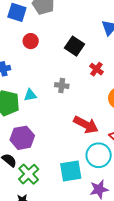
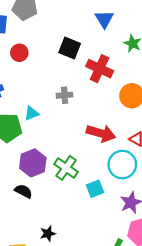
red cross: (96, 69) -> (100, 69), size x1.6
cyan square: (71, 171) -> (95, 189), size x0.7
green cross: (29, 174) -> (66, 168), moved

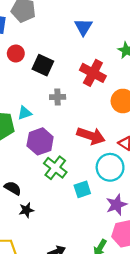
blue triangle: (104, 19) -> (83, 27), moved
black square: (70, 48) -> (43, 65), moved
purple hexagon: (33, 163) -> (40, 141), moved
black star: (48, 234) -> (26, 210), moved

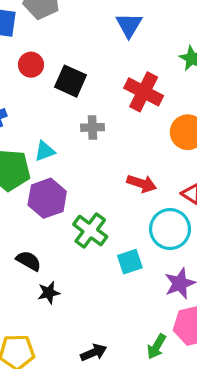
red arrow: (91, 136) -> (142, 183), size x0.7
purple hexagon: (40, 141) -> (47, 198), moved

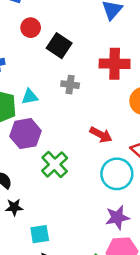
red cross: (144, 92) -> (115, 64), turned -36
cyan square: (130, 262) -> (40, 234), moved

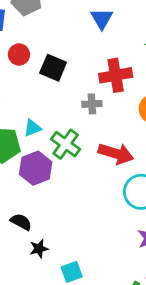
gray cross: (70, 85) -> (92, 104), moved
red arrow: (101, 135) -> (116, 154), size x1.4
green cross: (55, 164) -> (66, 144), moved

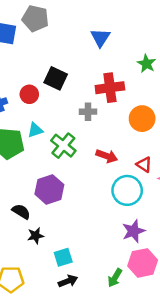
red circle: (19, 55) -> (29, 94), moved
red arrow: (116, 154) -> (107, 156), size x0.7
purple hexagon: (36, 168) -> (49, 189), moved

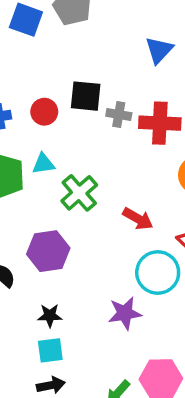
black square: (56, 78) -> (86, 96), turned -30
gray cross: (88, 112) -> (119, 114), moved
purple star: (133, 231) -> (125, 313), moved
black star: (36, 236) -> (50, 316), moved

